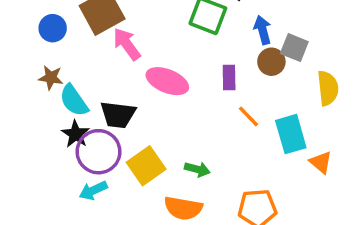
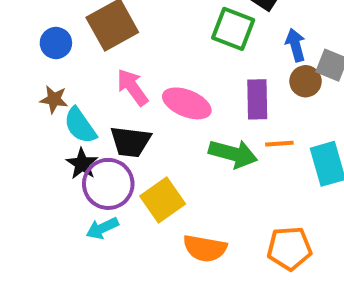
pink arrow: (127, 44) -> (132, 87), moved
purple rectangle: (229, 78) -> (257, 99), size x1.4
orange line: (248, 116) -> (279, 144), turned -50
green arrow: (197, 169) -> (233, 154), moved, size x1.6

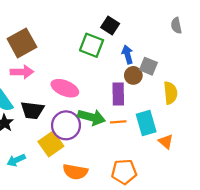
pink arrow: (132, 87) -> (22, 72), moved, turned 125
purple rectangle: (257, 99) -> (118, 94), moved
orange line: (279, 144) -> (118, 122), moved
purple circle: (108, 184) -> (66, 125), moved

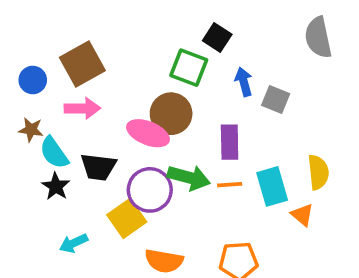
gray semicircle: (176, 26) -> (318, 37), size x1.6
brown circle: (133, 75) -> (171, 114), moved, size x1.5
yellow semicircle: (170, 93) -> (318, 172), moved

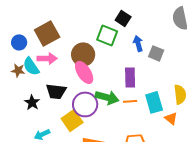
brown circle: (171, 114) -> (83, 54), moved
pink ellipse: (148, 133) -> (84, 72), turned 35
cyan semicircle: (54, 153) -> (31, 66), moved

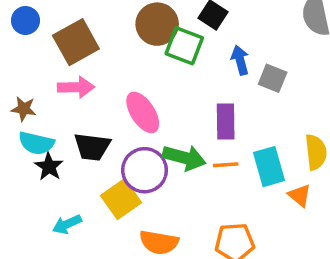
blue circle: (19, 42) -> (25, 20), moved
brown circle: (83, 54) -> (157, 24), moved
cyan semicircle: (31, 66) -> (36, 143), moved, turned -42

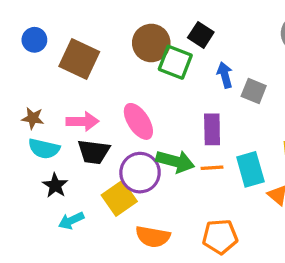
brown square: (76, 42) -> (79, 59), turned -36
pink arrow: (76, 87) -> (82, 121), moved
black star: (49, 167) -> (55, 185), moved

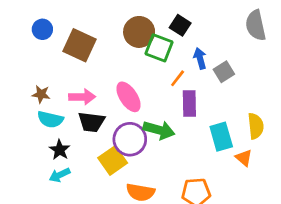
gray square: (254, 91) -> (224, 72), turned 36
orange line: (212, 168) -> (178, 78), moved, turned -48
cyan arrow: (71, 221) -> (60, 175), moved

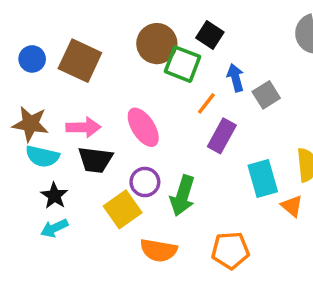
blue circle: (42, 29) -> (32, 59), moved
brown star: (41, 94) -> (30, 124), size x1.5
purple rectangle: (189, 103) -> (222, 136), turned 30
green arrow: (159, 130) -> (182, 196), moved, turned 92
purple circle: (130, 139) -> (145, 182), size x0.7

